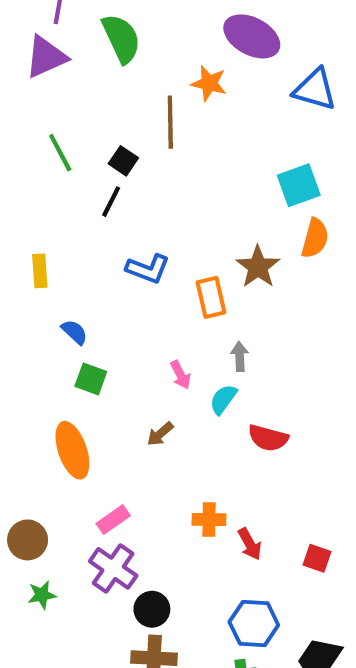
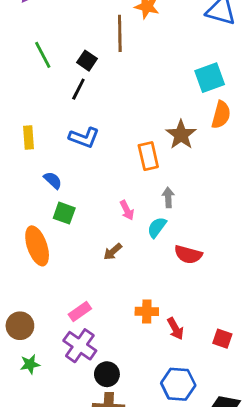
blue L-shape: (148, 269) -> (84, 138), moved
orange ellipse: (72, 450) -> (37, 246), moved

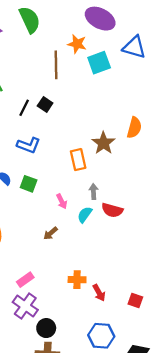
black square: (87, 61) -> (45, 104), moved
cyan square: (210, 78) -> (99, 63), moved
green square: (64, 213) -> (29, 184), moved
red semicircle: (188, 254) -> (112, 210), moved

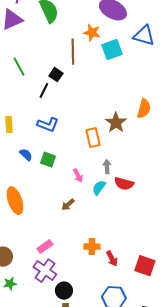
black square: (45, 104) -> (56, 75), moved
red square: (135, 301) -> (145, 266), size x1.5

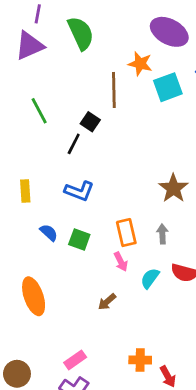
orange rectangle: (93, 138) -> (126, 233), moved
gray arrow: (107, 167) -> (162, 234), moved

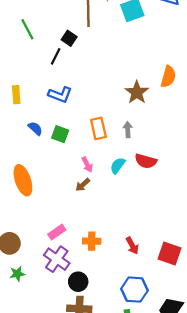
pink arrow: (121, 262) -> (87, 164), moved
orange cross: (140, 360) -> (92, 241), moved

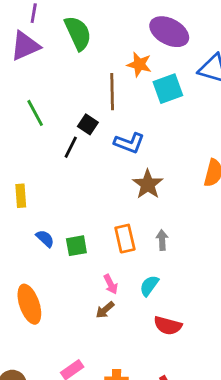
brown star: (137, 92) -> (148, 184), moved
blue L-shape: (60, 95) -> (129, 143), moved
green square: (60, 134) -> (76, 246), turned -30
red semicircle: (146, 161) -> (168, 326), moved

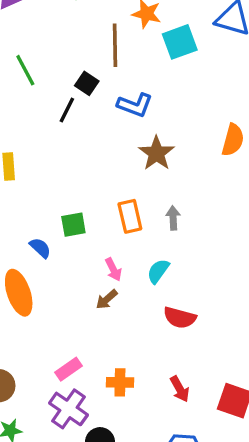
blue semicircle: (45, 239) -> (40, 248), moved

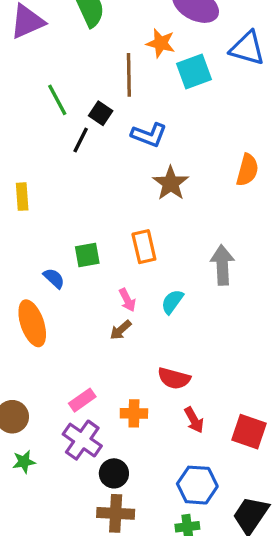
green line: (25, 70) -> (57, 100), moved
gray arrow: (173, 218) -> (222, 265), moved, size x1.6
red semicircle: (180, 318) -> (174, 378), moved

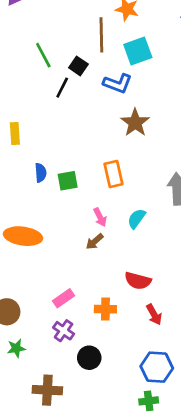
cyan square: (194, 72) -> (138, 51), moved
blue semicircle: (54, 278) -> (41, 173), moved, turned 42
orange ellipse: (32, 323) -> (23, 236), turned -63
purple cross: (82, 440) -> (64, 331), size x0.7
brown cross: (116, 513) -> (47, 390), moved

